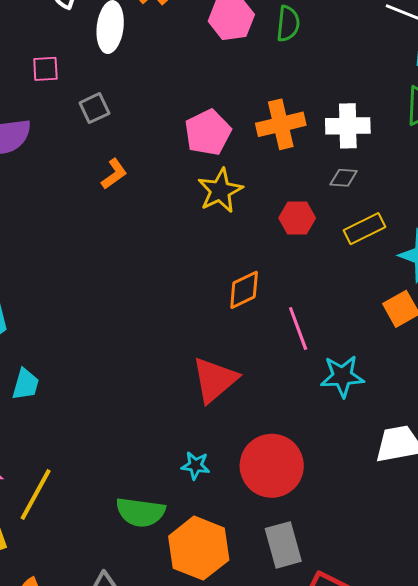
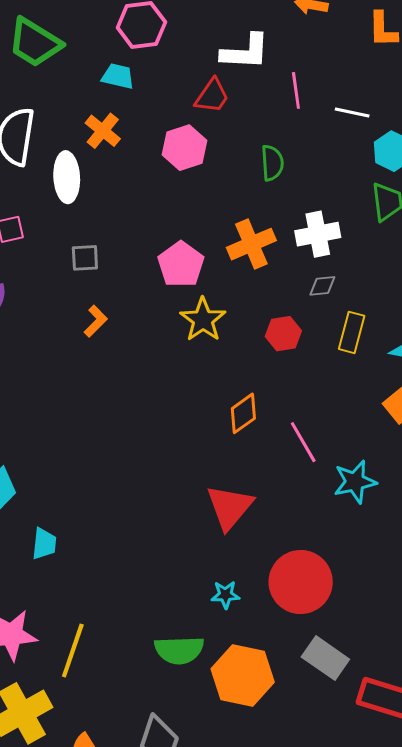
green semicircle: (288, 24) -> (272, 163), moved
gray square: (94, 108) -> (85, 258), moved, turned 32
yellow rectangle: (364, 229) -> (352, 332), turned -39
gray rectangle: (283, 545) -> (325, 658), turned -30

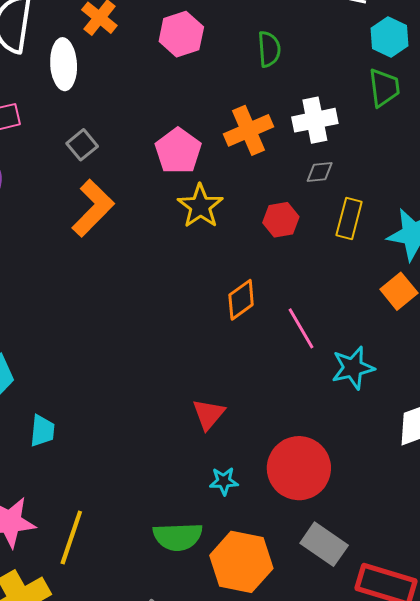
gray square: (85, 258) -> (82, 145), turned -36
orange L-shape: (96, 321) -> (93, 208), size x1.8
red triangle: (230, 507) -> (209, 414), moved, size x0.7

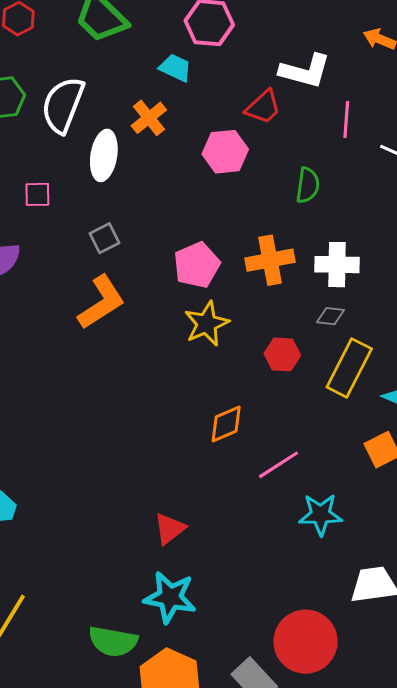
yellow rectangle: (349, 218) -> (349, 368), size x1.4
pink line: (301, 328) -> (278, 465), turned 75
red circle: (299, 468) -> (306, 642), moved
cyan star: (224, 481) -> (170, 597), size x1.8

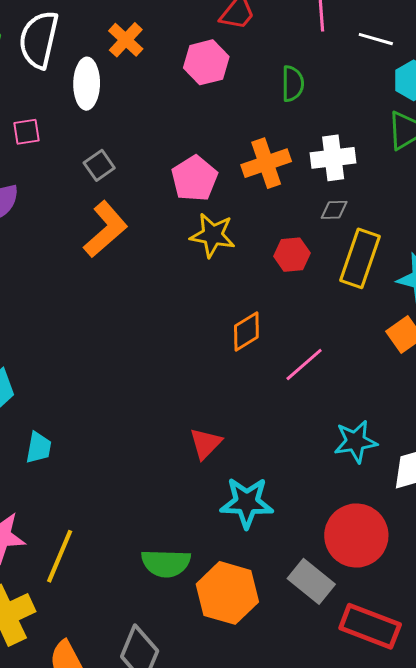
yellow star: (207, 324) -> (213, 235), turned -30
cyan star: (321, 514) -> (356, 441), moved
cyan star: (170, 597) -> (247, 503), moved

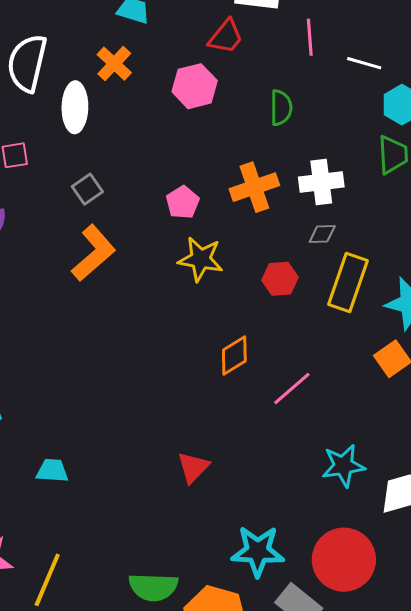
pink pentagon: (194, 179) -> (183, 202), size x0.7
cyan trapezoid: (39, 448) -> (52, 471), moved, turned -96
cyan star: (247, 503) -> (258, 551), moved

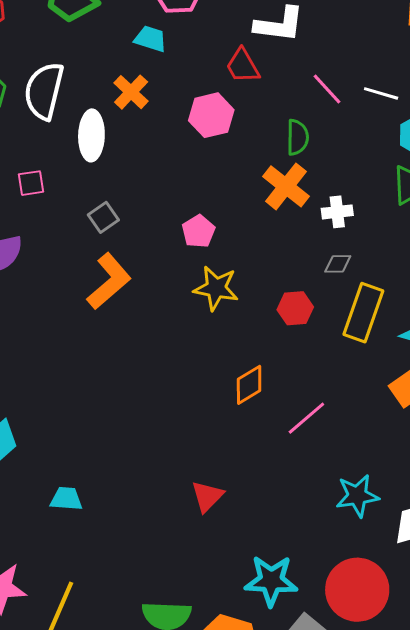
red trapezoid: (226, 37) -> (243, 66), turned 111
pink line: (310, 37) -> (327, 89), moved, turned -39
white cross: (321, 182) -> (337, 212), size x0.7
orange cross: (254, 187) -> (286, 186), moved, turned -33

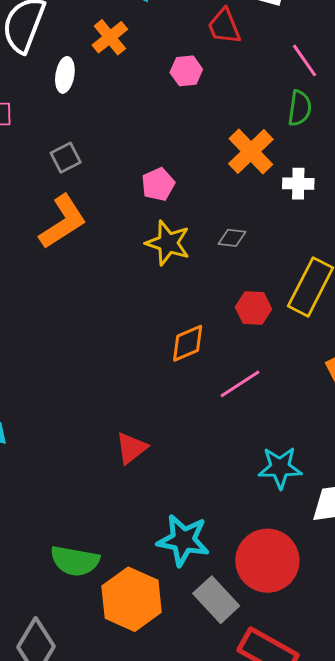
pink hexagon: (211, 115) -> (186, 71), size x0.7
white ellipse: (91, 135) -> (65, 75), size x0.7
green semicircle: (297, 137) -> (300, 108), moved
gray diamond: (338, 264) -> (232, 238), moved
red hexagon: (295, 308) -> (254, 308), moved

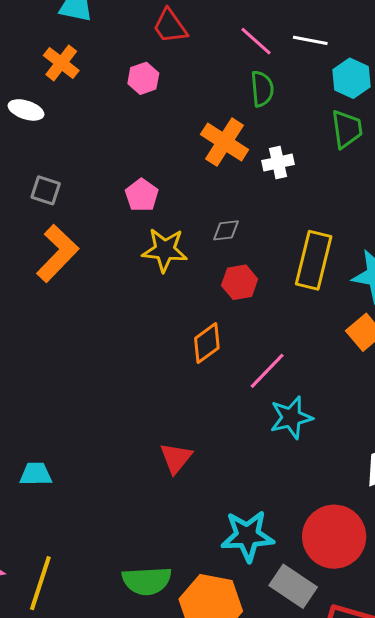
white ellipse: (65, 75) -> (26, 110), turned -68
gray square: (66, 158) -> (46, 190), turned -32
red hexagon: (254, 308) -> (240, 282), moved
cyan star: (280, 468) -> (291, 418), moved

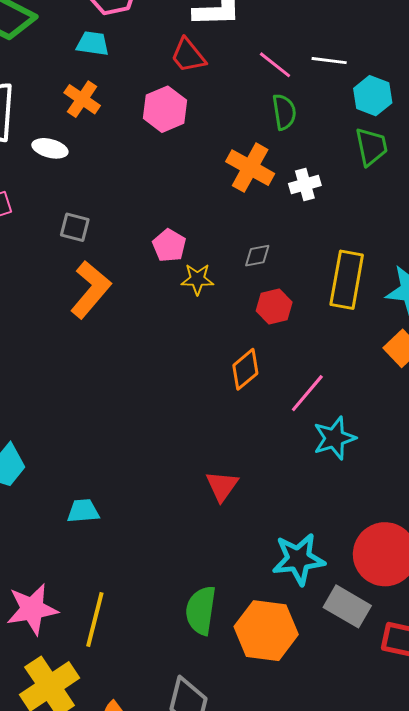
pink hexagon: (143, 78) -> (165, 109), size x1.4
pink pentagon: (142, 195) -> (169, 245), moved
yellow star: (165, 250) -> (197, 279), size x0.7
green semicircle: (147, 581) -> (201, 610), turned 105

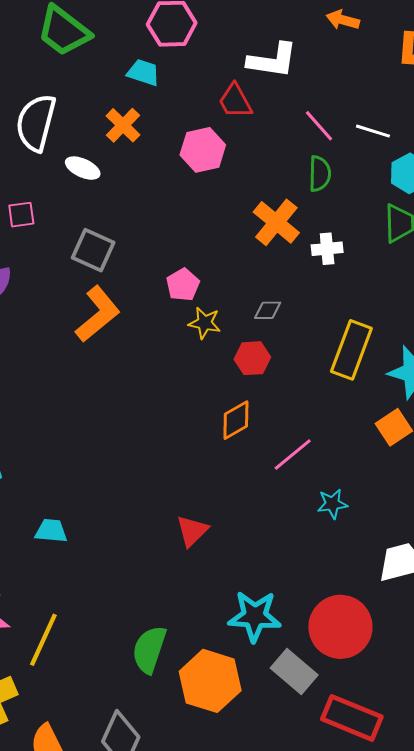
gray square: (75, 227) -> (93, 250), size x1.4
red hexagon: (274, 307) -> (252, 358), moved
cyan star: (334, 438) -> (332, 504), moved, size x0.7

